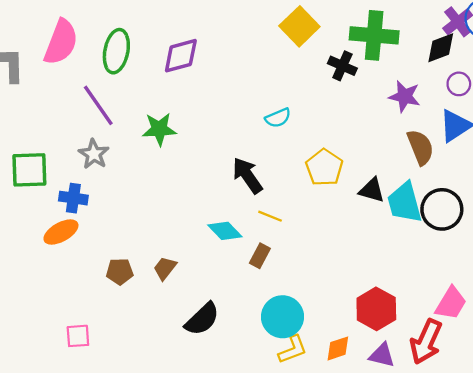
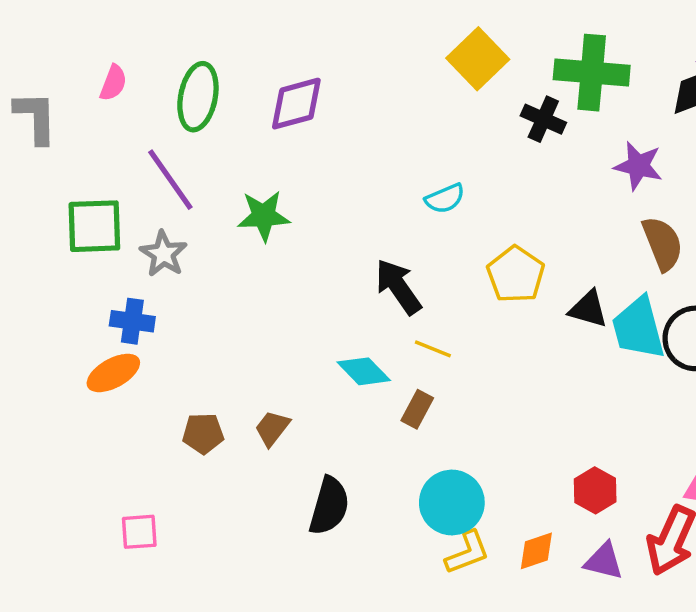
pink semicircle: (61, 42) -> (113, 83), size x0.5
green square: (29, 170) -> (94, 226), moved
red hexagon: (376, 309) -> (595, 490), size x0.7
black semicircle: (202, 319) -> (329, 506), turned -30

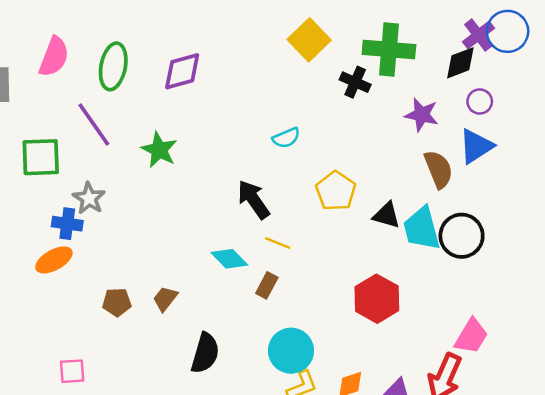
pink semicircle: (113, 83) -> (54, 57), size x1.6
green star: (264, 216) -> (159, 150), turned 30
gray star: (163, 254) -> (89, 198), moved
red hexagon: (595, 490) -> (377, 299), moved, size x1.5

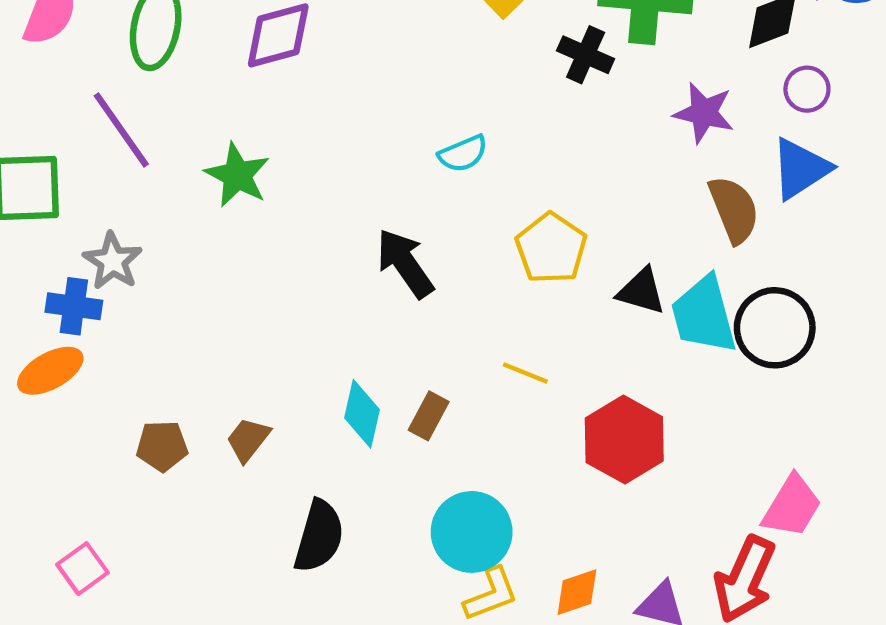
yellow line: (278, 243) -> (525, 373), moved
cyan diamond: (229, 259) -> (362, 414), moved, turned 57
pink square: (72, 371) -> (83, 569), turned -32

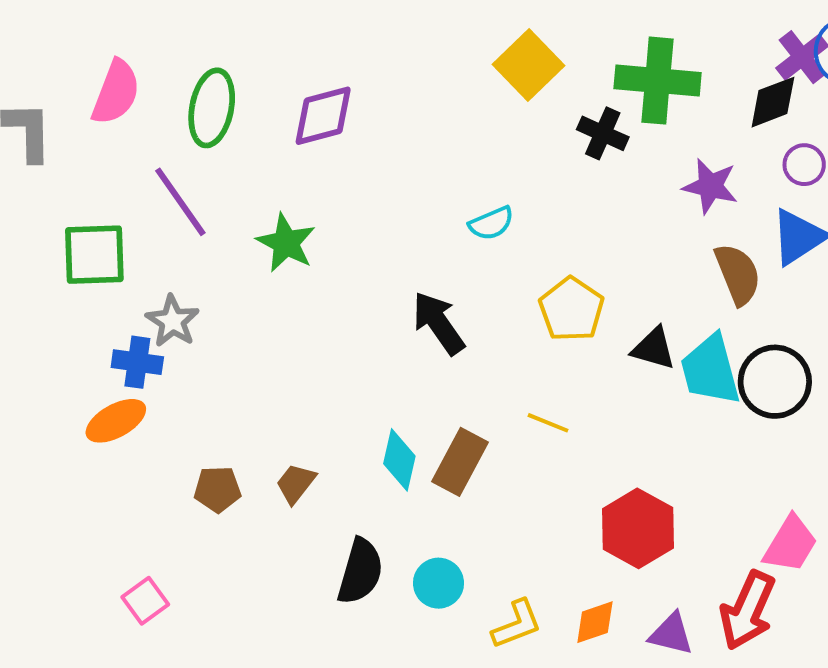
brown rectangle: (429, 416) -> (460, 462), size x1.5
red hexagon: (624, 440) -> (638, 528), moved
cyan circle: (472, 532) -> (439, 583), moved, size x0.7

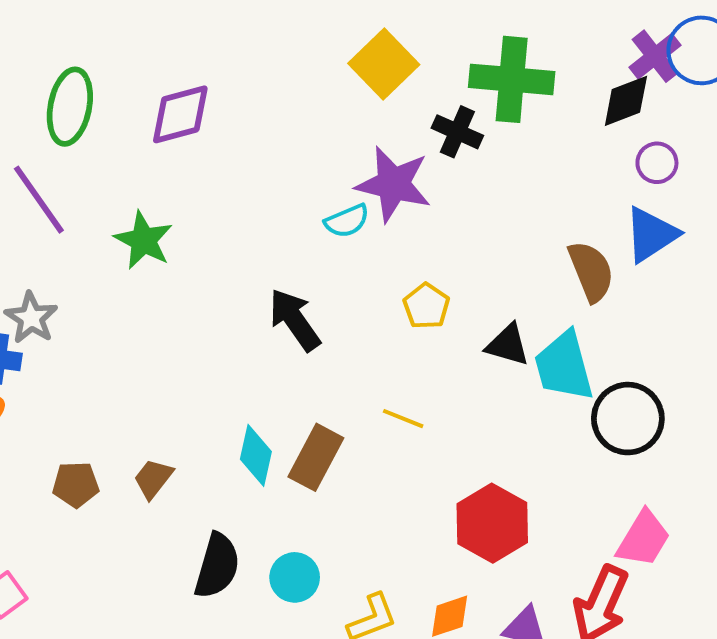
purple star: (710, 186) -> (393, 184), moved, size x1.4
yellow pentagon: (571, 309) -> (426, 306), size x0.7
black circle: (775, 382) -> (628, 419), moved

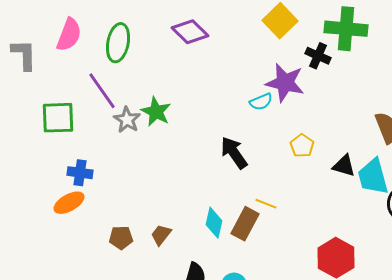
purple diamond: (180, 114) -> (190, 32), moved, turned 60
gray star: (31, 318) -> (127, 120), moved
yellow line: (403, 419) -> (266, 204), moved

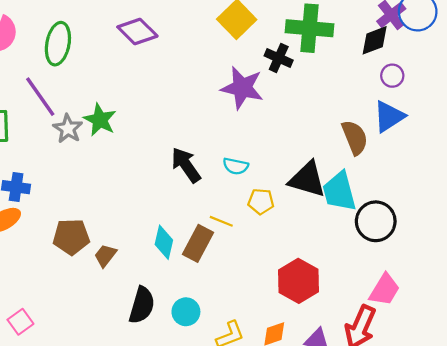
cyan semicircle: (261, 102) -> (236, 166), moved, turned 35
yellow pentagon: (302, 146) -> (261, 201), moved, turned -30
black triangle: (344, 166) -> (307, 179), size x1.5
brown pentagon: (121, 238) -> (71, 237), moved, size x1.4

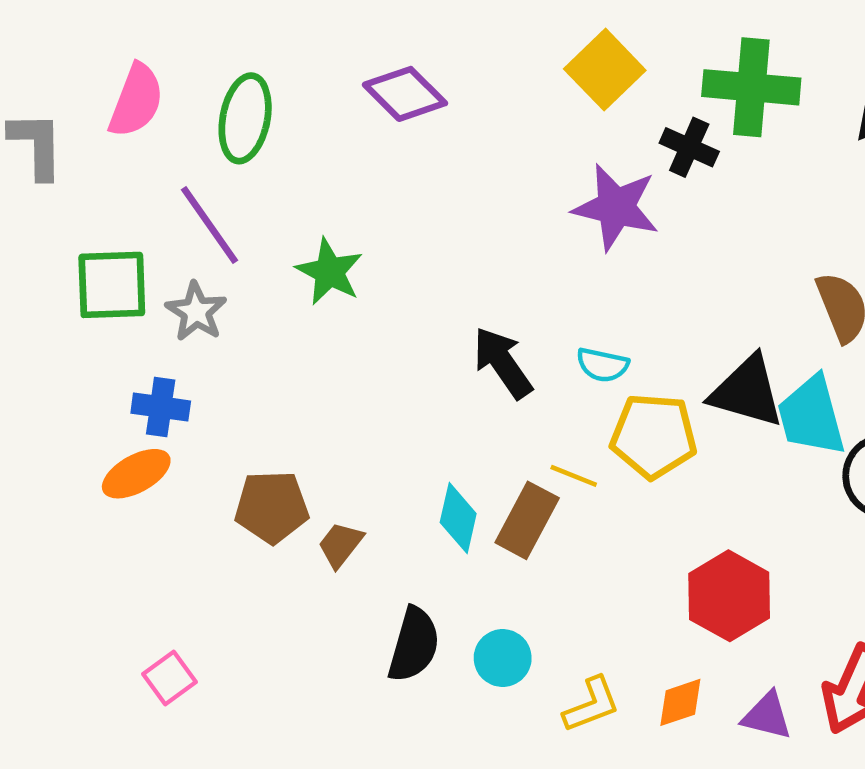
gray star: (68, 129) -> (196, 312), moved
yellow pentagon: (261, 201) -> (654, 436), size x1.6

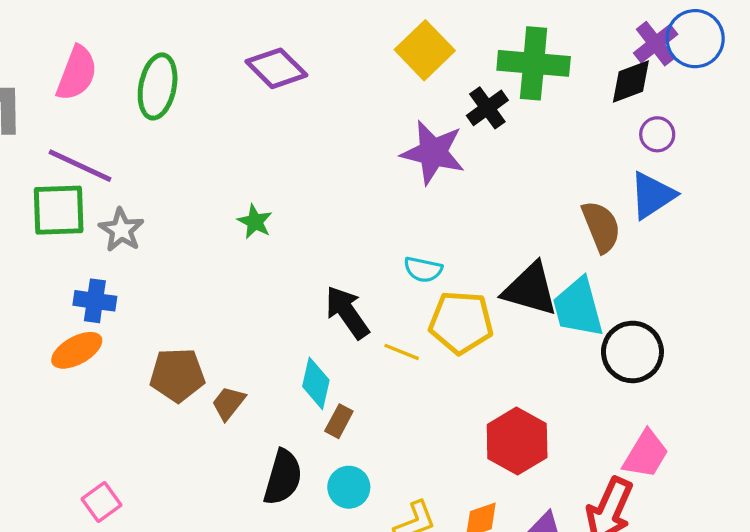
black cross: (689, 147) -> (487, 108), turned 30
purple line: (209, 225) -> (80, 166), moved, turned -30
green star: (329, 272) -> (255, 222), moved, size x0.7
black arrow: (503, 363) -> (347, 312), moved
brown rectangle: (527, 520) -> (339, 421), moved, size x0.6

